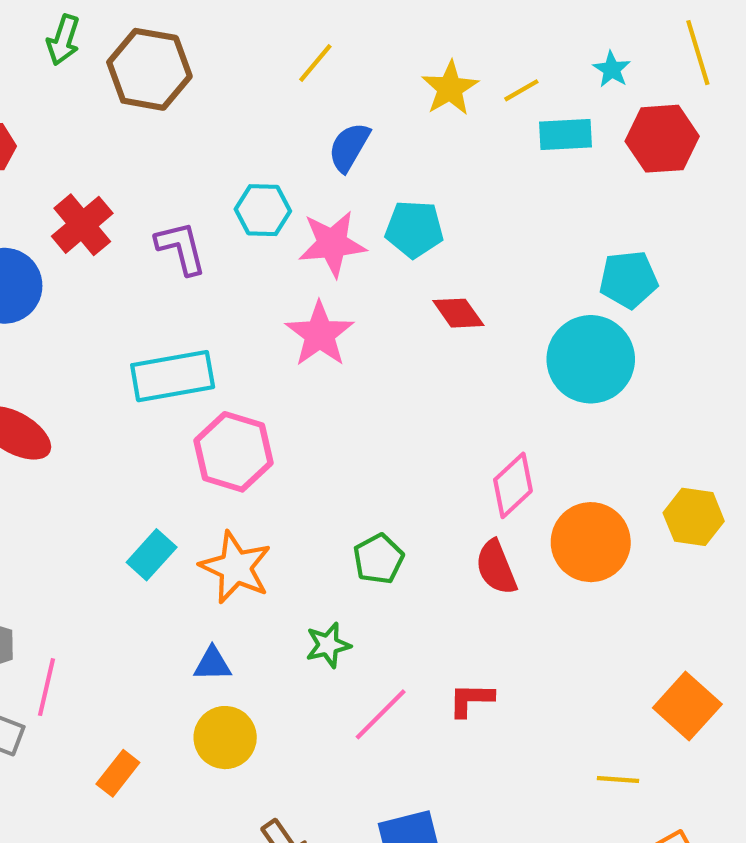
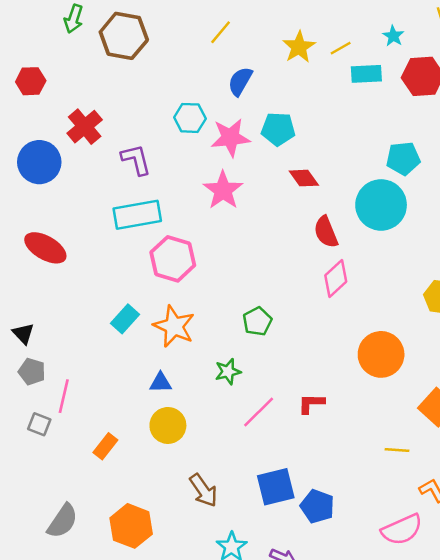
purple L-shape: (181, 248) -> (136, 160), moved
orange circle: (591, 542) -> (381, 354), moved
red semicircle: (496, 567) -> (326, 232), moved

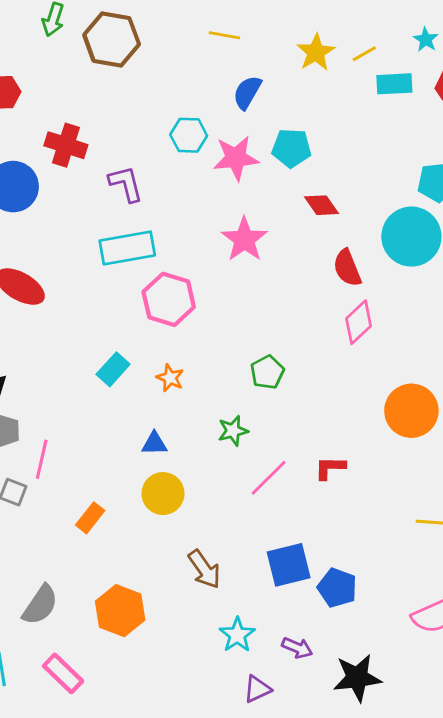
yellow line: (221, 32) -> (224, 35), turned 60
red cross: (85, 127) -> (66, 145), turned -32
pink star: (223, 190) -> (244, 239), moved
orange star: (174, 326) -> (170, 378), size x0.6

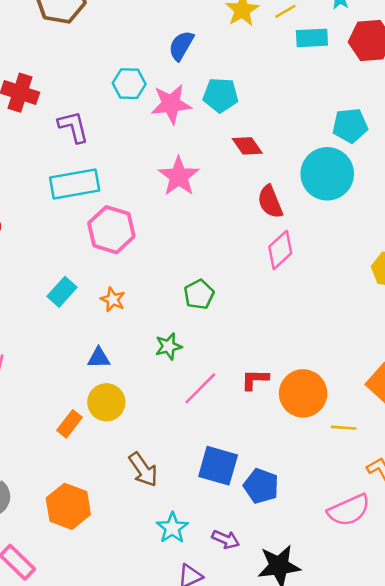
orange circle: (411, 411) -> (303, 393), moved
orange rectangle: (90, 518) -> (70, 424), moved
blue square: (289, 565) -> (218, 466), turned 30

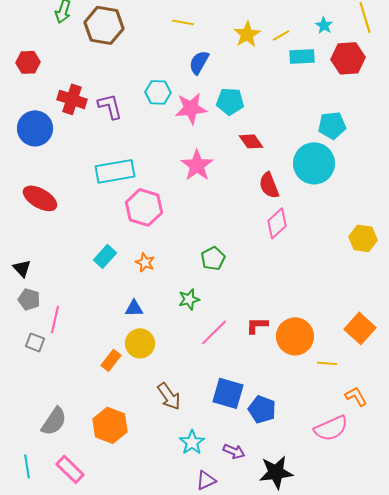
purple L-shape: (73, 127) -> (110, 106), moved

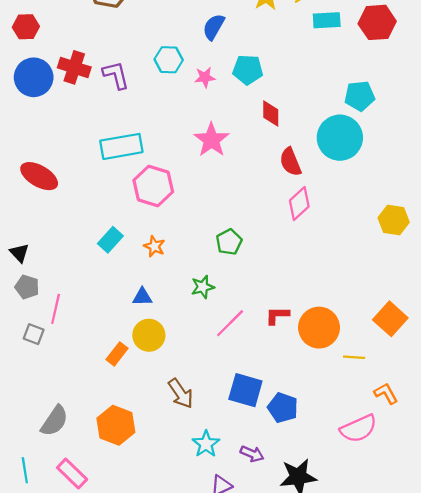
pink star: (191, 108) -> (205, 77), size x0.6
blue circle: (35, 128) -> (34, 77), moved
red diamond: (251, 141) -> (271, 114), turned 35

